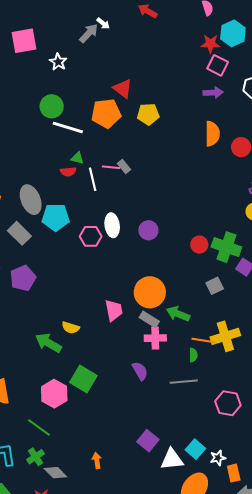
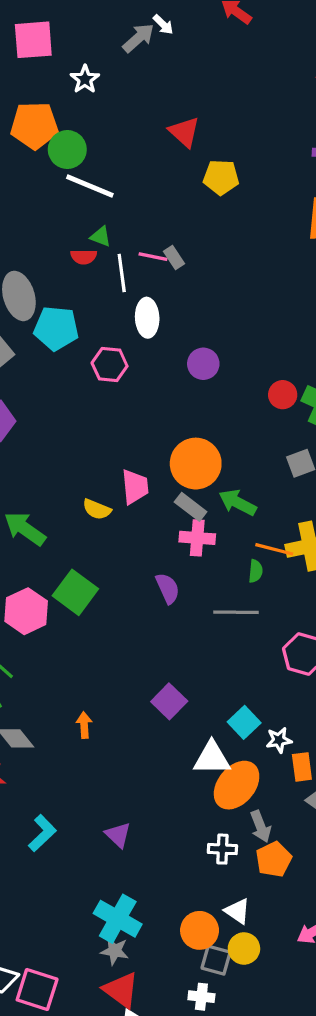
orange pentagon: (106, 113) -> (34, 125), moved
white ellipse: (112, 225) -> (147, 318), moved
yellow semicircle: (71, 328) -> (97, 509), moved
white triangle: (172, 459) -> (212, 758), moved

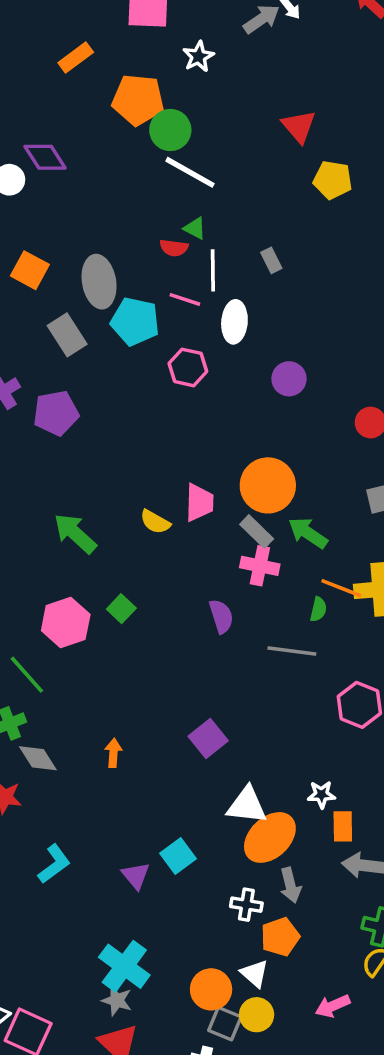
pink line: (153, 257) -> (185, 299), moved
green square: (75, 592) -> (121, 609), size x0.6
cyan square: (244, 722) -> (178, 856), moved
orange pentagon: (274, 859) -> (280, 937), moved

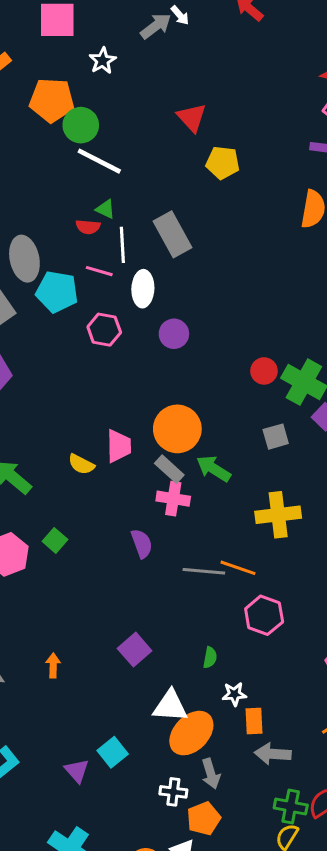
gray rectangle: (271, 260) -> (173, 234), size x2.0
purple circle: (289, 379) -> (174, 334), moved
orange line: (341, 588) -> (238, 568), moved
green semicircle: (318, 609) -> (210, 657), moved

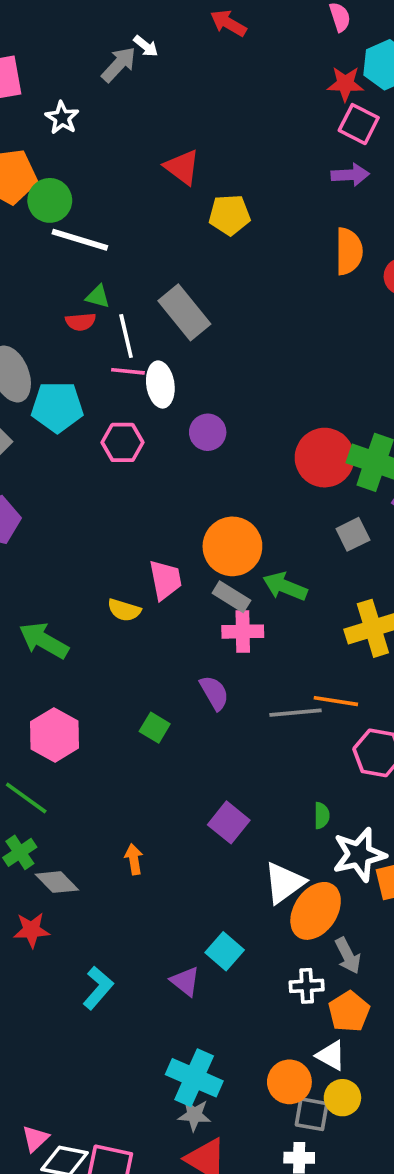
pink line: (99, 271) -> (128, 371), moved
red circle: (264, 371) -> (325, 458), size x1.8
green square: (55, 540) -> (155, 728), moved
white star: (234, 694) -> (359, 854), size x1.8
white triangle: (170, 706) -> (284, 883), turned -30

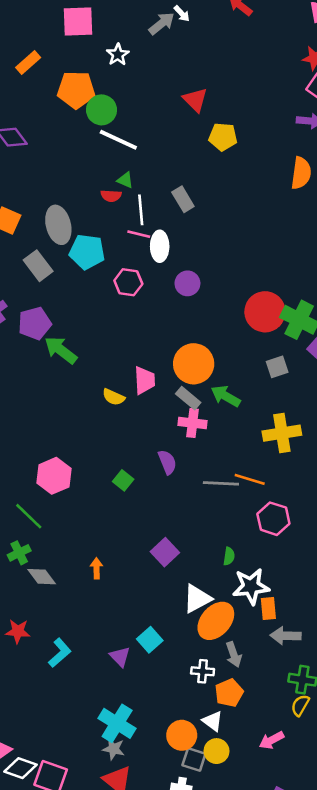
gray rectangle: (184, 312) -> (183, 199), size x0.7
green arrow: (44, 641) -> (61, 350), moved
red star: (32, 930) -> (18, 631), moved

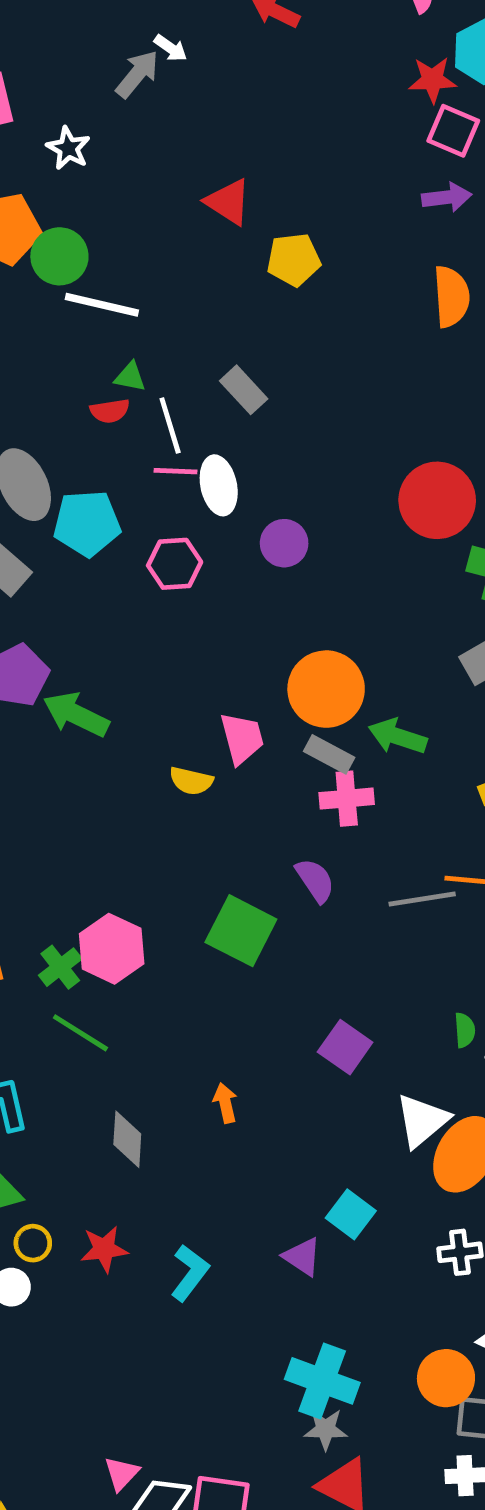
red circle: (265, 312) -> (437, 500), moved
green square: (123, 480) -> (241, 931), size x1.8
green cross: (19, 553) -> (60, 967), moved
gray diamond: (42, 577) -> (127, 1139), turned 52

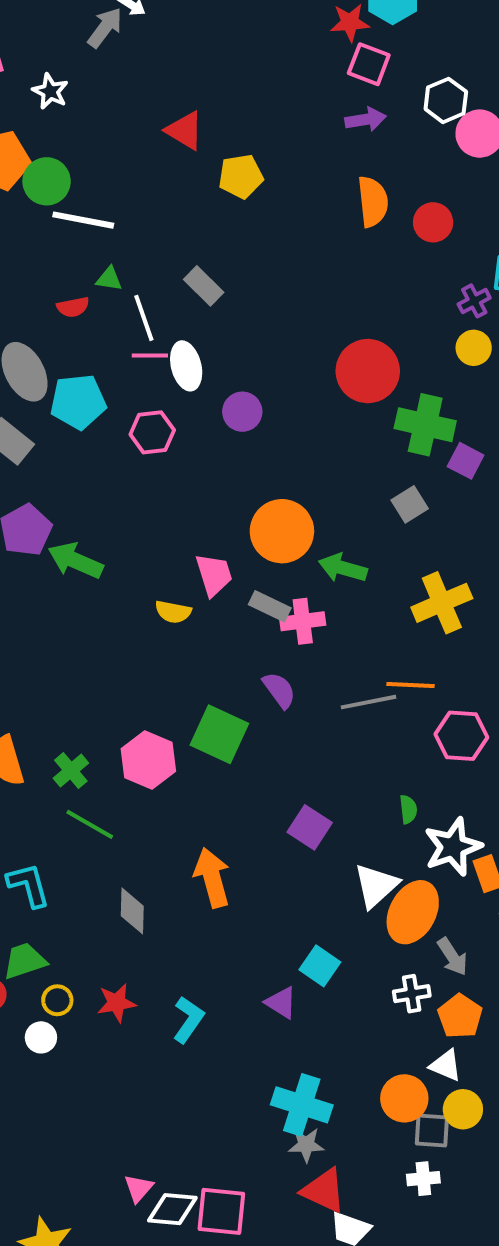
red semicircle: (110, 411) -> (73, 307), moved
gray rectangle: (329, 754) -> (270, 606), moved
pink hexagon: (112, 949) -> (148, 760), moved
orange arrow: (225, 1103) -> (212, 878), size x1.8

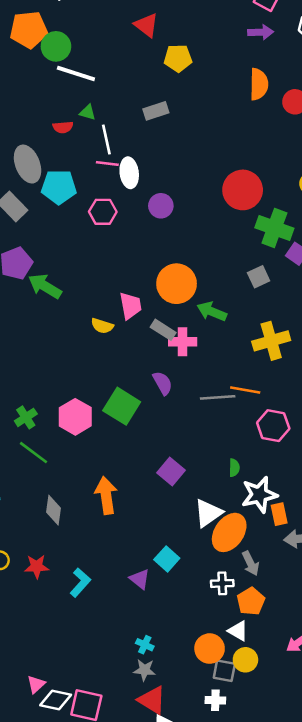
gray rectangle: (204, 286) -> (156, 111), moved, turned -70
cyan cross: (302, 1105) -> (145, 645), size x0.5

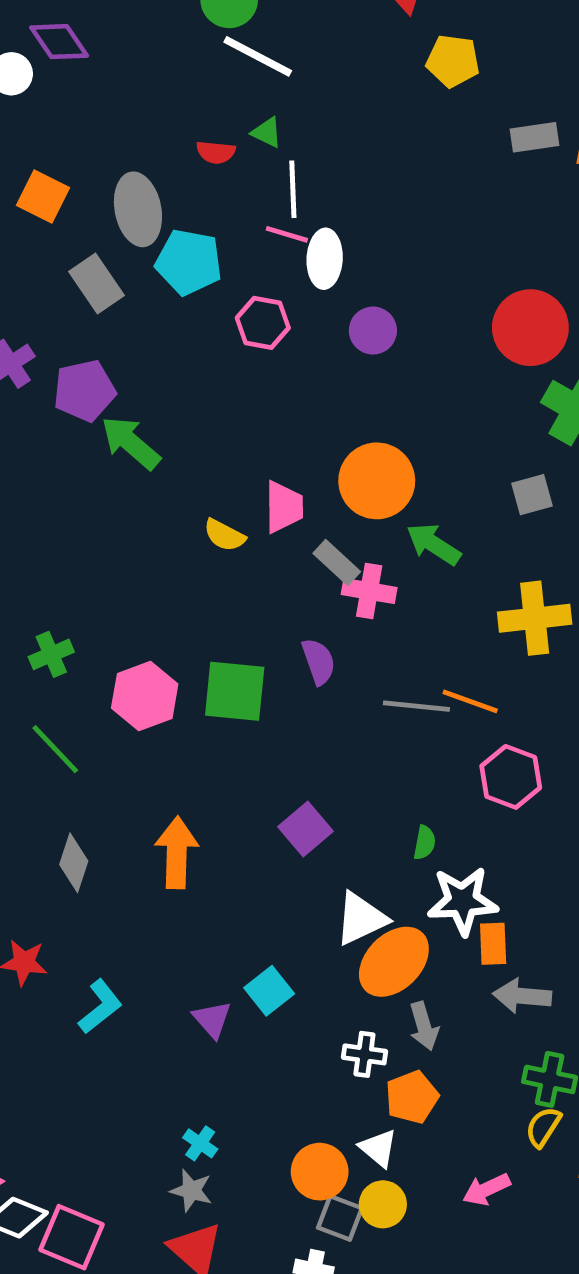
gray rectangle: (156, 111) -> (534, 137), moved
green square: (122, 406) -> (235, 691), turned -36
green cross: (26, 417) -> (51, 654), moved

